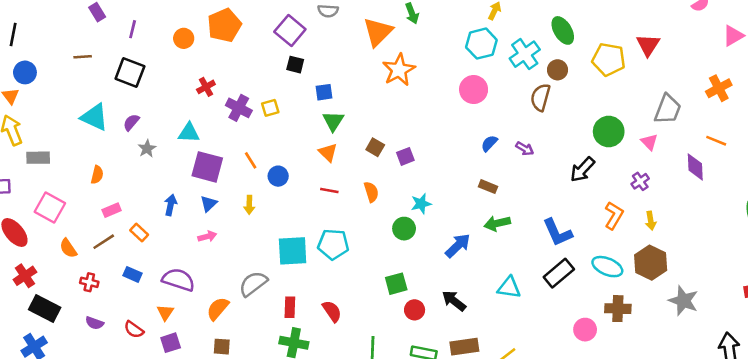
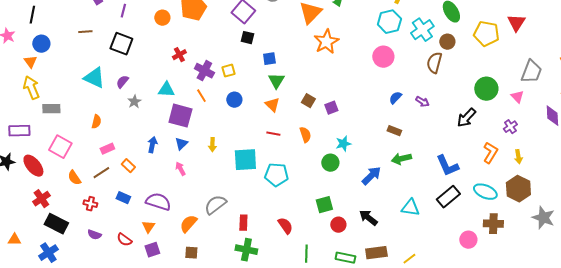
orange line: (251, 160) -> (201, 96), moved
blue circle: (278, 176) -> (234, 100), moved
pink arrow: (207, 236) -> (180, 169), turned -104
cyan square: (293, 251) -> (245, 160), moved
red semicircle: (332, 311) -> (285, 226), moved

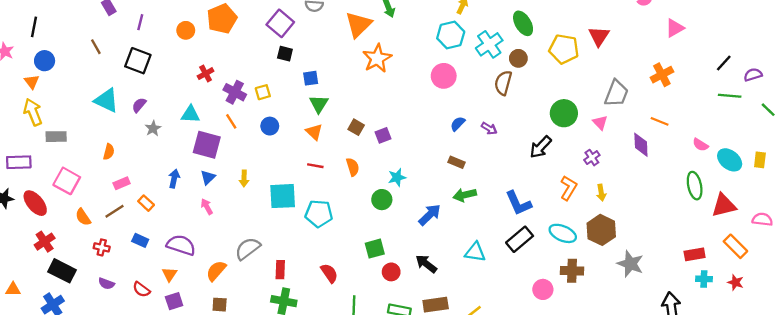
brown line: (85, 32) -> (96, 47), turned 64

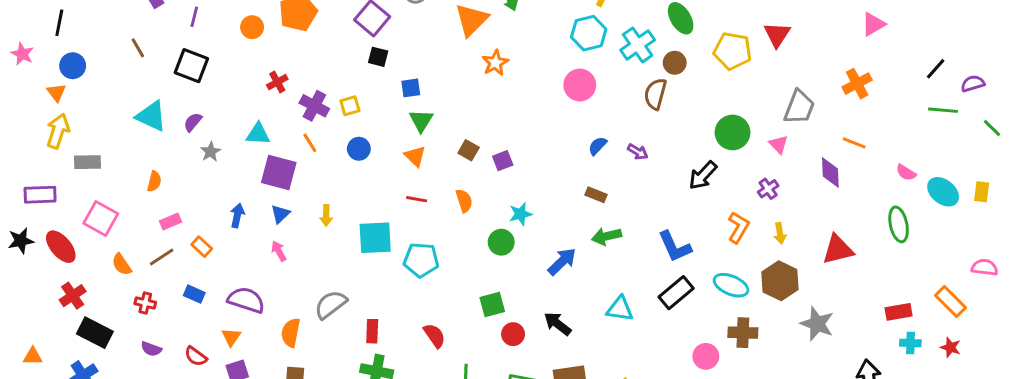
orange star: (377, 58) -> (495, 63), size x0.7
yellow arrow: (33, 112) -> (58, 131), turned 40
red triangle: (724, 205) -> (838, 250), moved
orange semicircle: (216, 271) -> (291, 333), turned -30

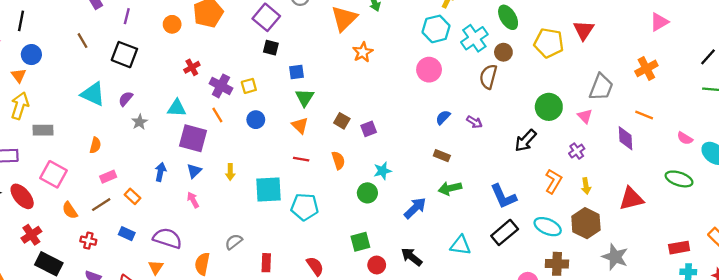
green ellipse: (899, 224) -> (679, 179), turned -60
gray semicircle: (331, 304) -> (234, 242), size x0.7

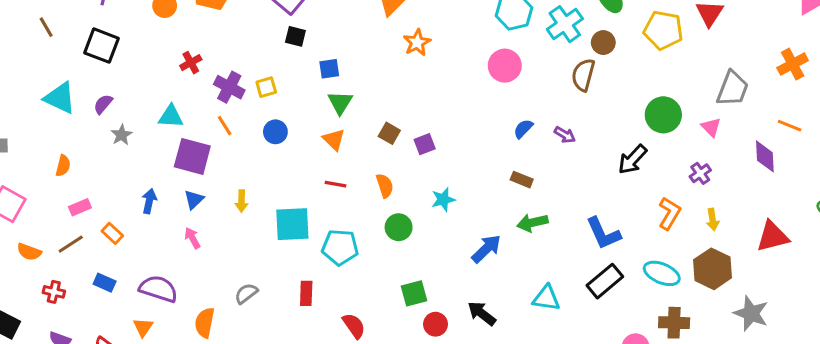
green circle: (367, 193) -> (399, 227), moved
orange semicircle: (70, 210) -> (29, 252), turned -36
red rectangle: (266, 263) -> (306, 293), moved

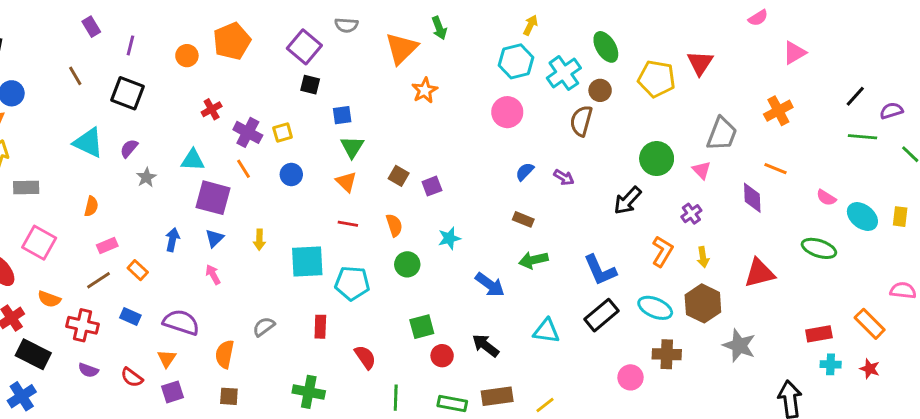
blue arrow: (486, 249) -> (490, 285), turned 80
orange semicircle: (29, 252) -> (49, 299), moved
red cross: (54, 292) -> (83, 325), size x1.5

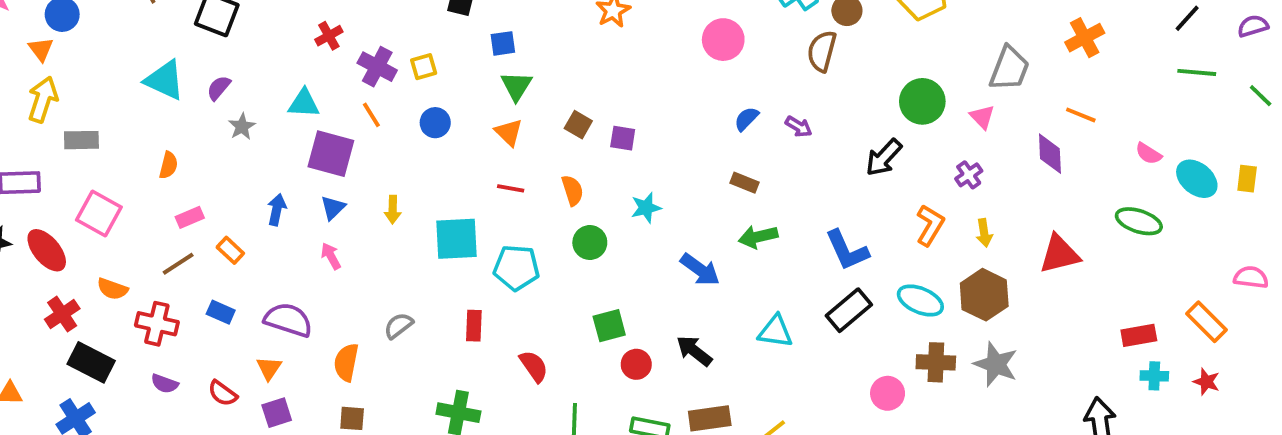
purple semicircle: (891, 111) -> (1253, 26), moved
purple square: (432, 186) -> (623, 138), turned 30
gray star: (739, 346) -> (996, 364), moved

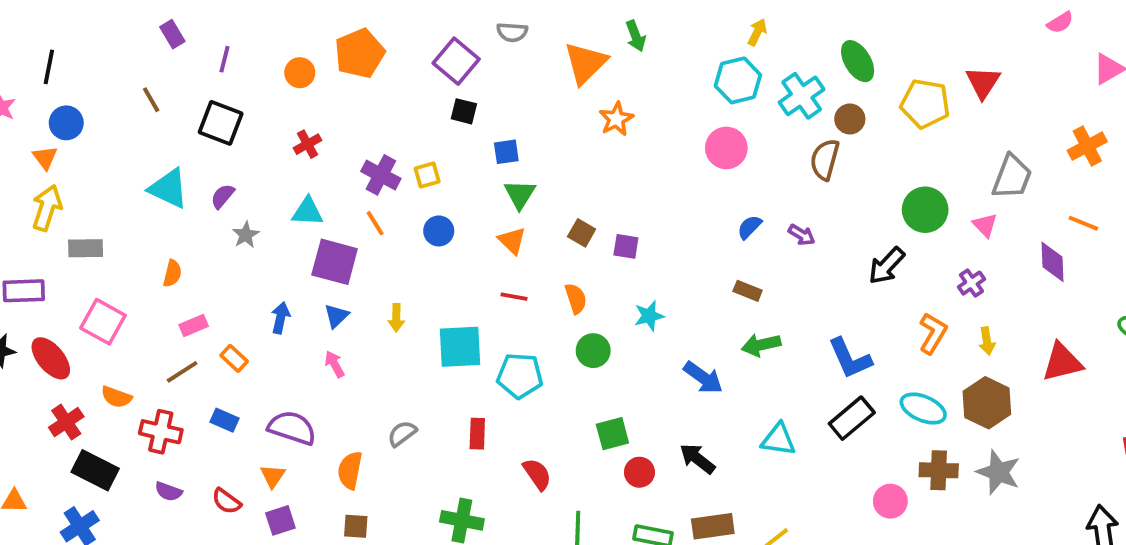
red cross: (329, 36) -> (307, 144), moved

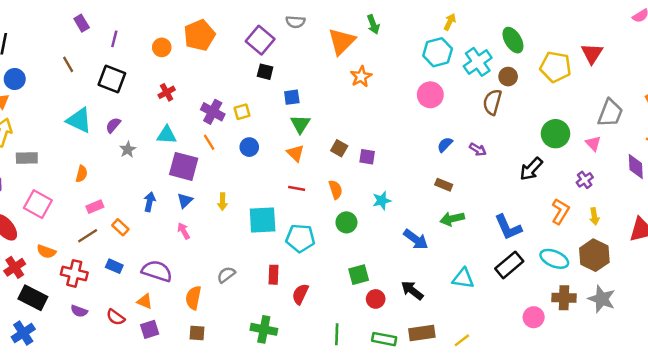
red semicircle: (537, 474) -> (300, 294), moved, turned -120
orange triangle: (273, 476) -> (145, 301), turned -42

